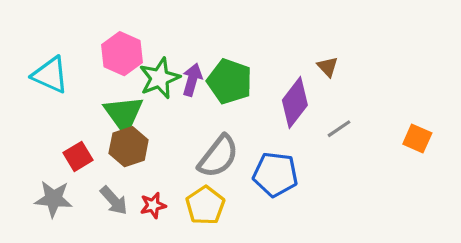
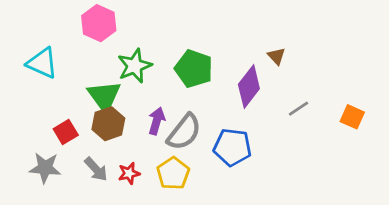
pink hexagon: (122, 54) -> (99, 23), moved
purple arrow: (192, 80) -> (157, 121), moved
gray line: (339, 129) -> (299, 109), moved

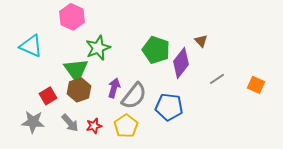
green pentagon: (194, 69) -> (156, 50), moved

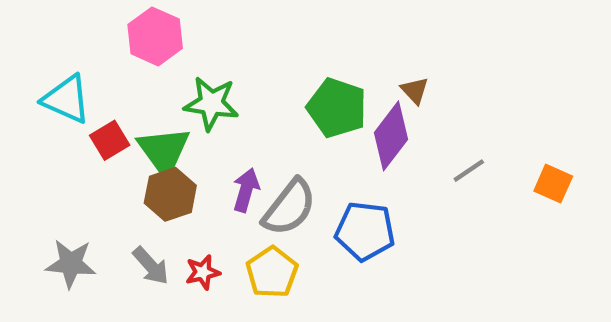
brown triangle: (201, 41) -> (415, 90), moved
green star: (98, 48) -> (211, 103), turned 30
red square: (48, 96) -> (110, 140), moved

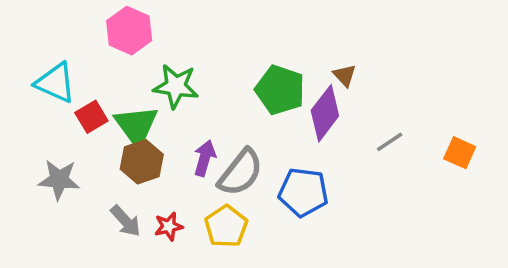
gray star: (71, 264) -> (59, 180), moved

